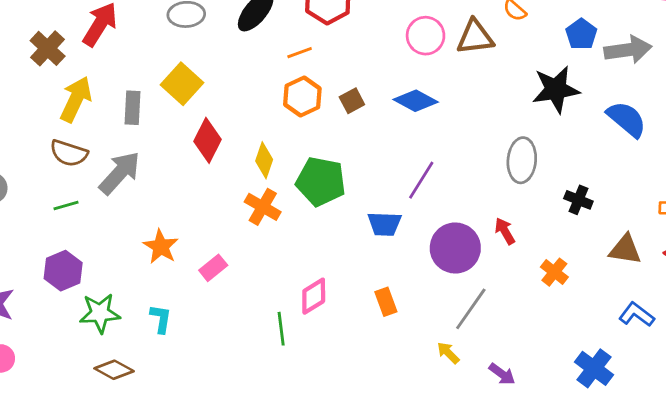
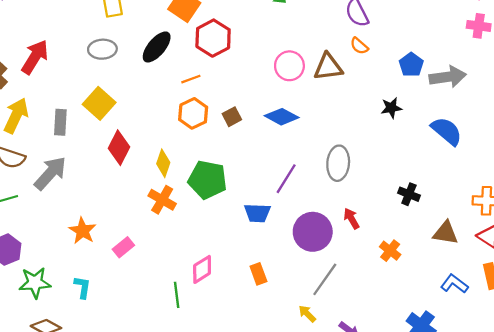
black star: (556, 89) -> (391, 108), size x0.6
gray ellipse: (522, 160) -> (338, 163), moved

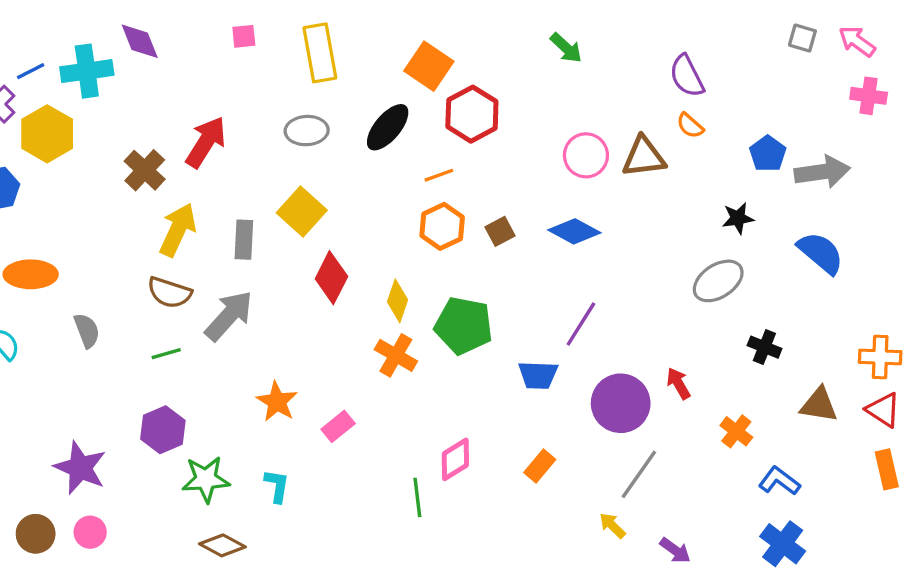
gray ellipse: (338, 163) -> (718, 281), moved, turned 52
orange rectangle: (258, 274) -> (540, 466), turned 60
blue L-shape: (454, 284) -> (779, 481), moved

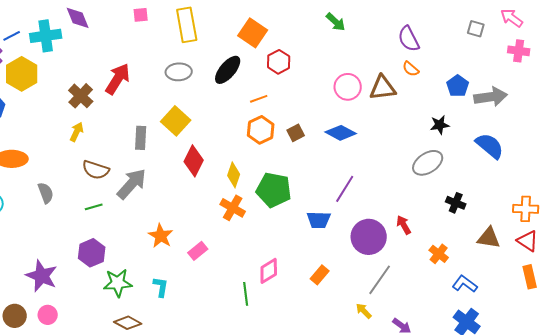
gray square: (802, 38) -> (476, 29), moved
red hexagon: (472, 114) -> (279, 62), size x0.7
yellow arrow: (178, 230) -> (77, 132), moved, size x0.6

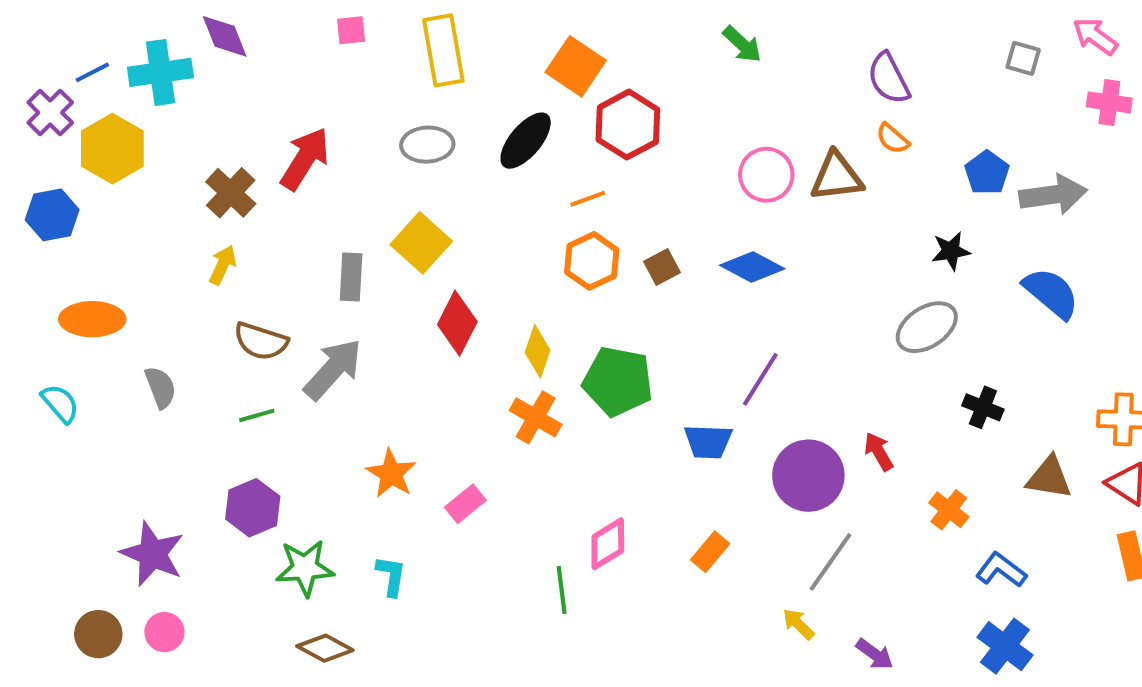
red hexagon: (279, 62) -> (628, 125), size x1.4

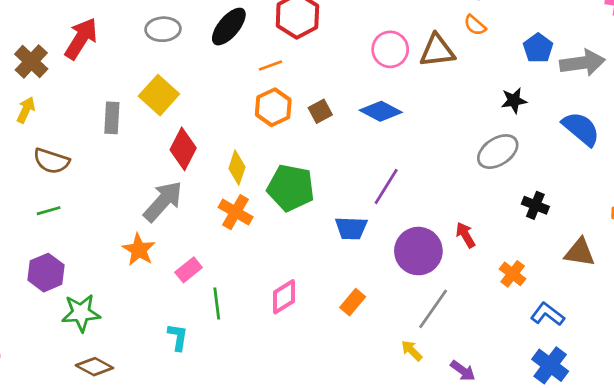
gray arrow: (333, 369) -> (163, 201), moved
cyan L-shape: (391, 576) -> (178, 337), moved
green line: (562, 590) -> (217, 303), moved

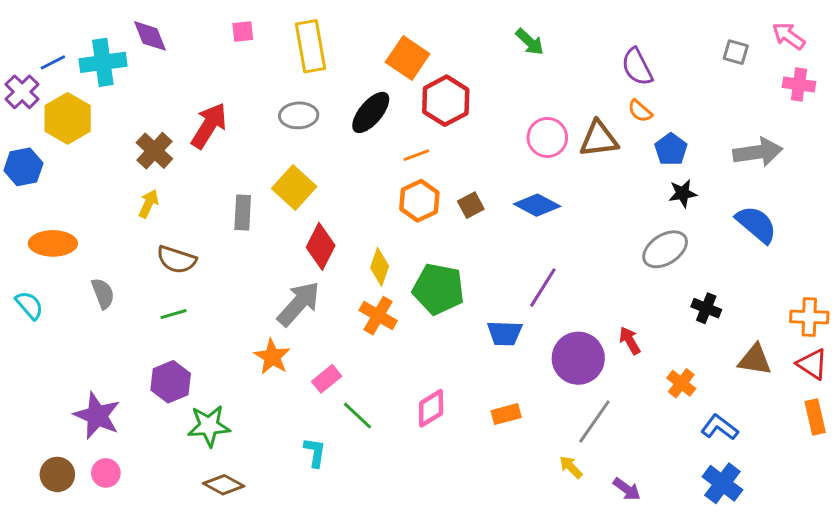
blue pentagon: (538, 48) -> (671, 149), moved
orange rectangle: (353, 302) -> (506, 414), turned 35
green line: (217, 303) -> (358, 416), turned -40

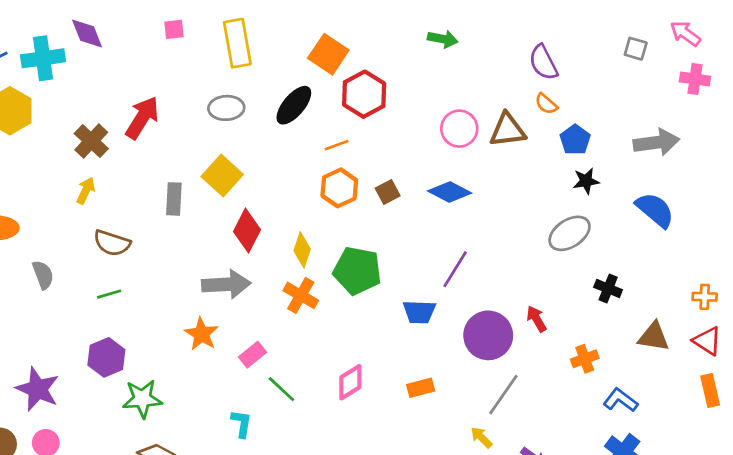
green arrow: (530, 42) -> (443, 39), turned -32
gray arrow: (299, 304) -> (226, 284), turned 45
orange cross: (809, 317) -> (705, 297), size x0.7
orange cross: (681, 383) -> (585, 359), turned 32

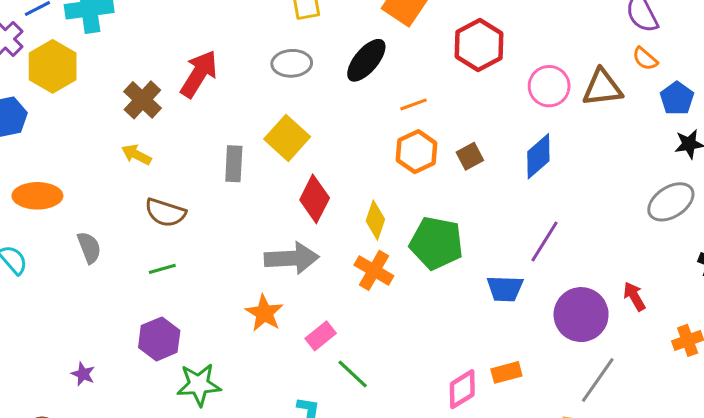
red hexagon: (364, 94) -> (479, 45), moved
yellow arrow: (86, 191) -> (136, 155), turned -88
blue diamond: (450, 192) -> (538, 156), turned -69
pink diamond: (350, 382) -> (462, 389), moved
purple star: (37, 389) -> (83, 374), size x0.5

